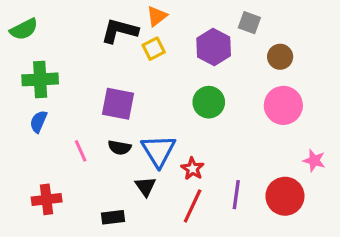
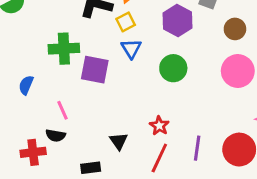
green cross: (40, 79) -> (64, 49), moved
black semicircle: (120, 148) -> (56, 136), moved
blue triangle: (158, 151) -> (131, 49), moved, size x0.7

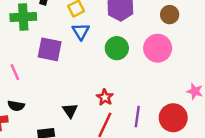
green cross: (64, 49) -> (23, 17), moved
pink circle: (238, 71) -> (158, 48), moved
pink line: (63, 110) -> (15, 72), moved

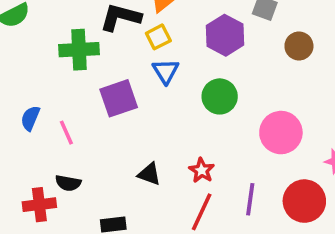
pink circle: (158, 48) -> (281, 133), moved
purple square: (50, 49) -> (119, 98), turned -30
black triangle: (70, 111) -> (149, 174), moved, turned -35

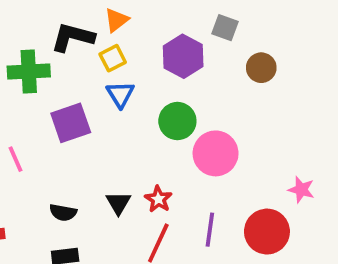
pink circle: (281, 133) -> (216, 153), moved
black triangle: (149, 174) -> (118, 203), moved, turned 40
black semicircle: (68, 183) -> (63, 212), moved

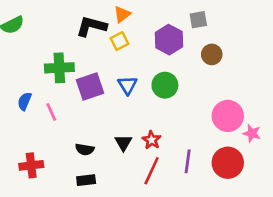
gray square: (225, 28) -> (198, 20), turned -30
brown circle: (261, 68) -> (212, 54), moved
green cross: (29, 71) -> (59, 68), moved
blue triangle: (120, 94) -> (127, 85), moved
pink circle: (216, 153) -> (228, 116), moved

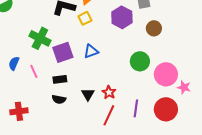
green cross: (59, 68) -> (40, 38), turned 30
blue triangle: (127, 85) -> (91, 51), turned 42
green circle: (165, 85) -> (140, 61), moved
black rectangle: (86, 180) -> (60, 79), moved

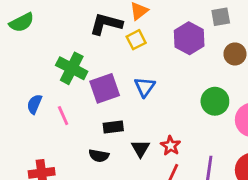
blue triangle: (91, 51) -> (145, 87), turned -35
black rectangle: (60, 79) -> (113, 127), moved

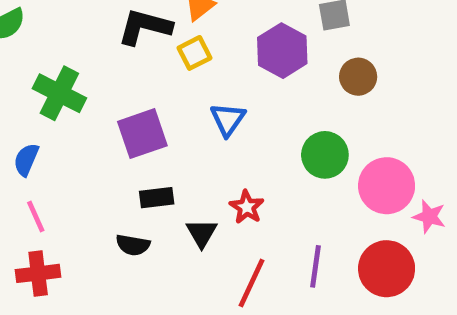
green cross: (72, 68) -> (59, 93), moved
blue triangle: (145, 87) -> (228, 119), moved
pink line: (63, 116) -> (36, 217), moved
red star: (171, 146) -> (247, 207), moved

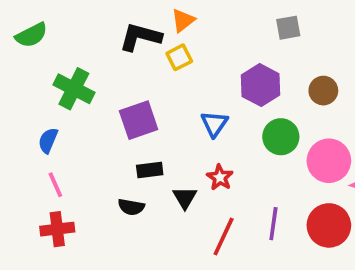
purple hexagon: (282, 51) -> (261, 85), moved
brown circle: (358, 77) -> (323, 91), moved
blue triangle: (228, 119) -> (214, 124), moved

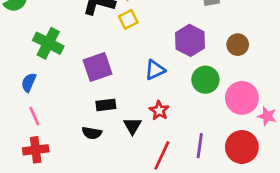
blue triangle: (214, 124) -> (155, 70), turned 30

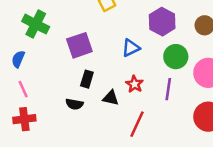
black rectangle: (106, 105) -> (87, 79), turned -66
black triangle: (132, 126) -> (111, 98), turned -48
purple line: (200, 146) -> (168, 89), moved

